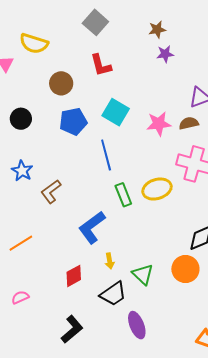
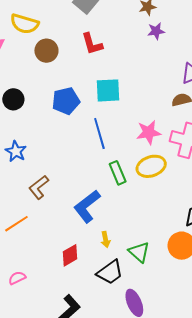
brown circle: (61, 83) -> (46, 51), moved
cyan square: (116, 112) -> (108, 90), turned -32
pink star: (159, 124) -> (149, 132), moved
brown L-shape: (51, 192) -> (39, 187), moved

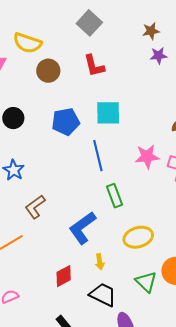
yellow ellipse: (151, 166) -> (138, 237), moved
green triangle: (139, 252) -> (146, 282), moved
black trapezoid: (110, 272) -> (103, 295), turned -120

